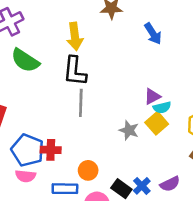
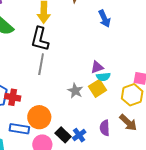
orange circle: (88, 170) -> (39, 117), size x1.5
purple semicircle: (170, 184) -> (105, 128), moved, turned 105

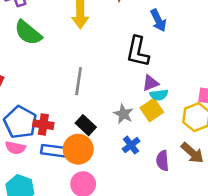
black L-shape: (40, 39) -> (138, 52), moved
blue rectangle: (19, 129) -> (54, 151), moved
black rectangle: (63, 135) -> (86, 125), moved
blue cross: (79, 135) -> (131, 145), moved

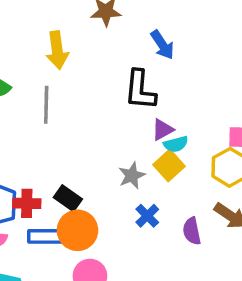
gray line: (79, 81) -> (46, 105), moved
gray star: (123, 114) -> (132, 176), turned 30
black rectangle: (86, 125) -> (68, 198), moved

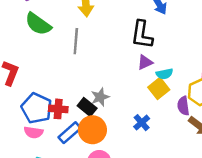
purple triangle: (163, 130) -> (145, 62), moved
gray star: (132, 176) -> (100, 97), moved
purple semicircle: (192, 231) -> (183, 106), moved
blue rectangle: (45, 236) -> (70, 133), turned -45

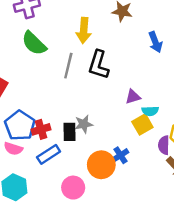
black L-shape: (142, 35) -> (98, 65), moved
black rectangle: (87, 107) -> (69, 132), turned 42
red cross: (58, 109) -> (41, 129), turned -30
orange circle: (92, 130) -> (101, 165), moved

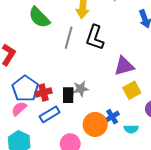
purple triangle: (133, 97) -> (124, 66), size x1.5
cyan semicircle: (150, 111) -> (131, 129), moved
pink semicircle: (13, 149) -> (19, 109), turned 119

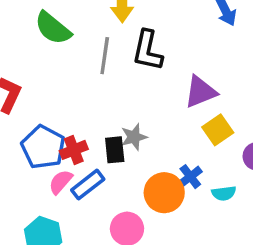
pink semicircle: (19, 109) -> (61, 182), moved

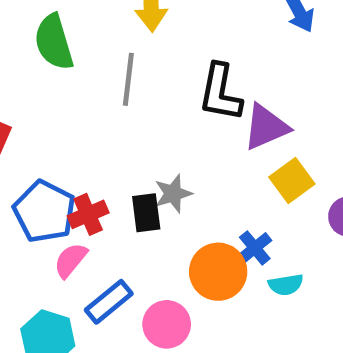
green semicircle: (53, 28) -> (54, 42), turned 36
black L-shape: (147, 51) -> (220, 93), moved
blue rectangle: (88, 185) -> (109, 302), moved
cyan semicircle: (224, 193) -> (286, 285), moved

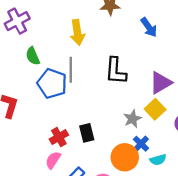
green semicircle: (54, 42) -> (33, 56), size x0.7
purple triangle: (266, 127) -> (161, 83), moved
gray star: (173, 194) -> (132, 119), moved
blue pentagon: (44, 211) -> (52, 84), moved

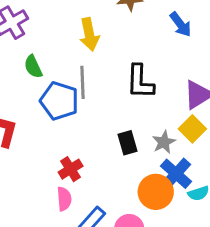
black rectangle: (87, 133) -> (127, 143), moved
blue cross: (141, 144) -> (176, 174), size x1.5
pink semicircle: (53, 160) -> (64, 199), turned 144

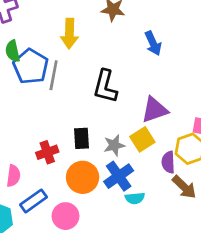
blue pentagon: (59, 101) -> (31, 66), moved
red cross: (71, 169) -> (47, 152), moved
orange circle: (156, 192) -> (83, 177), moved

